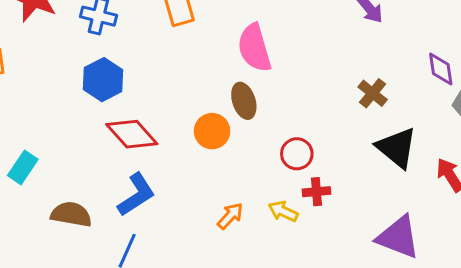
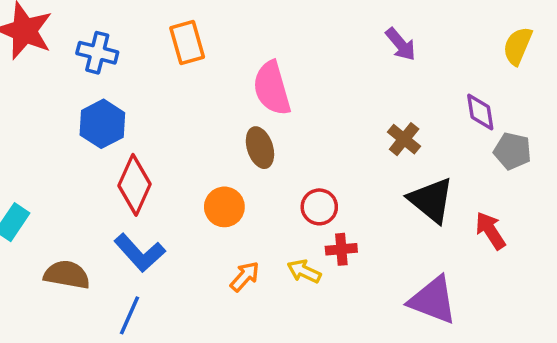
orange circle: (212, 131) -> (224, 207), moved
red diamond: (132, 134) -> (135, 185), turned 66
blue L-shape: (136, 195) -> (140, 253), turned 81

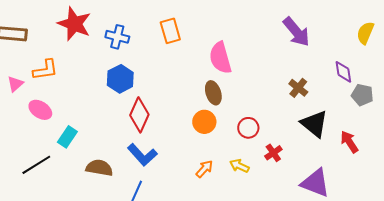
purple arrow: (401, 44) -> (296, 32), size x1.5
orange circle: (224, 207) -> (204, 122), moved
red cross: (341, 249) -> (273, 153), moved, turned -30

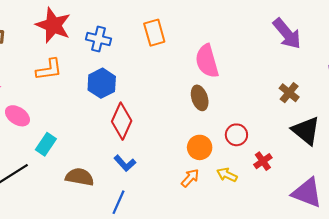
orange L-shape: (45, 70) -> (49, 69), moved
orange circle: (204, 122) -> (200, 147), moved
blue L-shape: (142, 155) -> (125, 163), size x0.7

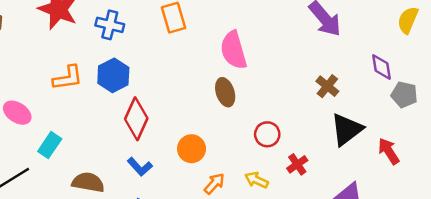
orange L-shape: (49, 69) -> (68, 78), moved
black triangle: (306, 131) -> (347, 129), turned 44
orange circle: (200, 147) -> (192, 149), moved

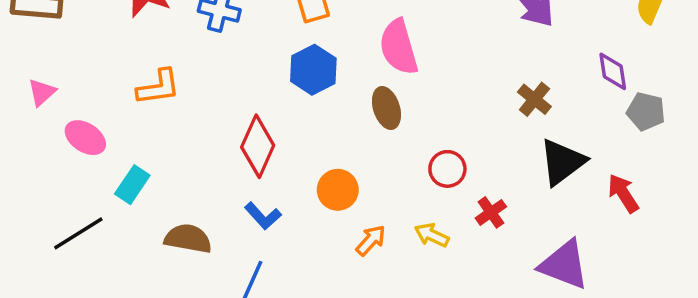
blue hexagon: (113, 75) -> (313, 70), moved

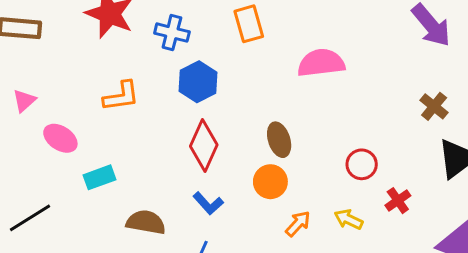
pink semicircle: (399, 47) -> (321, 63), turned 99
blue hexagon: (313, 70) -> (198, 82), moved
brown ellipse: (386, 108) -> (279, 140), moved
cyan rectangle: (132, 185) -> (100, 177), turned 36
black line: (78, 233) -> (30, 218), moved

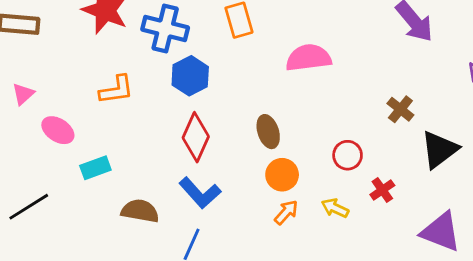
blue cross: (172, 33) -> (165, 28), size x1.4
brown cross: (434, 106) -> (400, 109), moved
orange circle: (270, 182) -> (282, 175), moved
blue L-shape: (208, 203) -> (200, 193), size x1.4

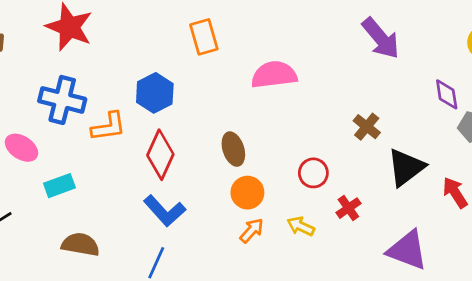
blue cross: (165, 28) -> (62, 100), moved
orange L-shape: (116, 90) -> (109, 127), moved
brown semicircle: (140, 211) -> (80, 245), moved

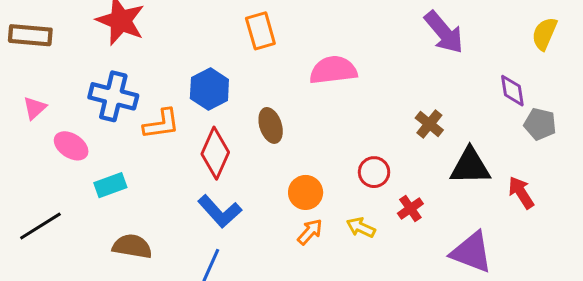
brown ellipse: (233, 149) -> (271, 125), moved
black triangle: (406, 167) -> (470, 166), turned 36

